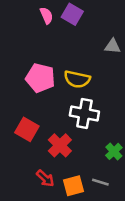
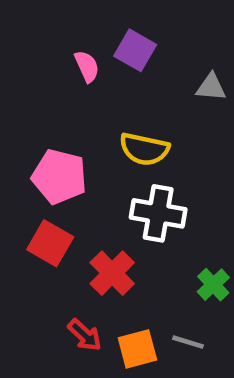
purple square: (72, 14) -> (135, 50), moved
pink semicircle: (46, 16) -> (87, 66), moved
pink pentagon: (40, 78) -> (59, 177), moved

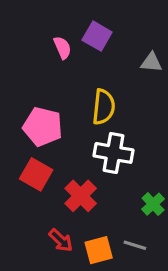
yellow semicircle: (144, 149) -> (104, 107), turned -96

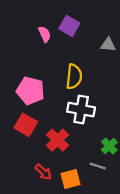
gray line: (135, 245) -> (98, 166), moved

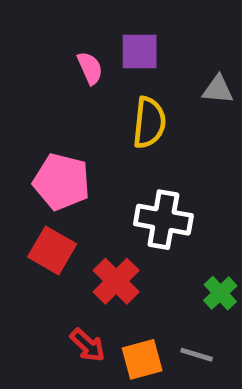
purple square: (69, 26) -> (140, 52), turned -30
yellow semicircle: (74, 77) -> (149, 123), moved
gray line: (98, 166) -> (197, 355), moved

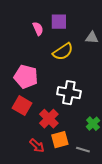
yellow semicircle: (149, 123) -> (63, 52), turned 50
orange square: (142, 359) -> (60, 140), moved

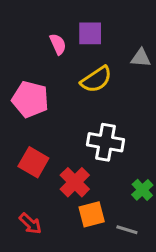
pink pentagon: (26, 77) -> (30, 99), moved
red arrow: (37, 146) -> (30, 224), moved

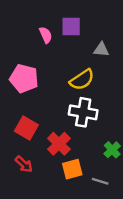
gray triangle: (141, 58) -> (101, 49), moved
yellow semicircle: (96, 79) -> (82, 80), moved
red arrow: (30, 224) -> (24, 164), moved

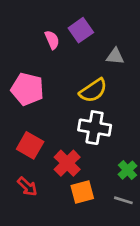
purple square: (71, 27) -> (81, 30), turned -35
gray line: (100, 181) -> (123, 200), moved

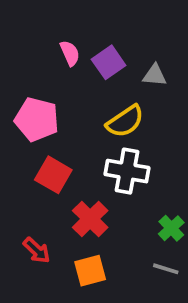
purple square: (81, 30) -> (109, 62), moved
red square: (30, 145) -> (53, 175), moved
orange square: (82, 192) -> (90, 271), moved

